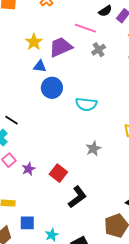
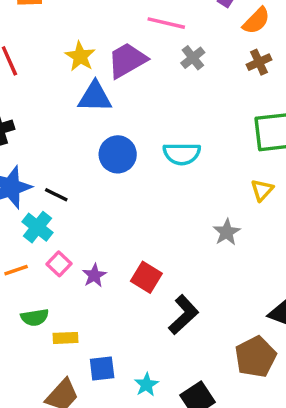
blue triangle: (40, 66) -> (95, 97), size x1.5
blue circle: (52, 88) -> (118, 154), moved
gray star: (93, 149) -> (227, 232), moved

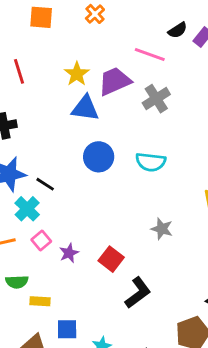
gray cross: (193, 58) -> (156, 99), moved, size x1.4
gray star: (227, 232) -> (162, 229), moved, turned -30

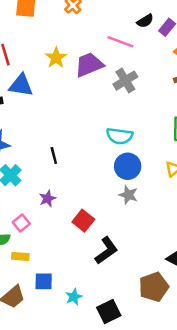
blue triangle: (85, 108) -> (21, 85), moved
blue circle: (99, 157) -> (128, 166), moved
black line: (45, 184) -> (54, 156), moved, turned 42
pink square: (41, 240) -> (21, 223), moved
purple star: (69, 253) -> (47, 199), moved

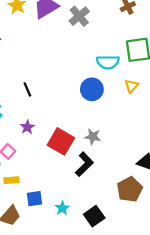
cyan semicircle: (120, 136) -> (108, 62), moved
gray star: (128, 195) -> (93, 137), moved
red square: (83, 221) -> (61, 141), size x1.4

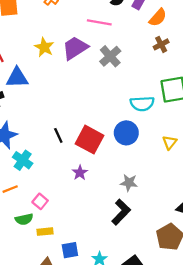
yellow triangle: (131, 86) -> (170, 142), moved
purple star: (27, 127) -> (80, 173), moved
red square: (61, 141) -> (90, 140), moved

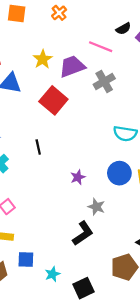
blue circle: (126, 133) -> (119, 173), moved
red square: (90, 140) -> (53, 100), moved
purple star: (80, 173) -> (78, 177), moved

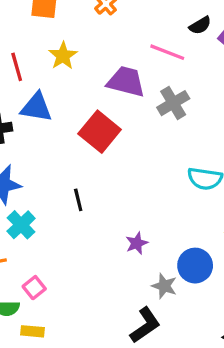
yellow star: (43, 59) -> (63, 56), moved
purple trapezoid: (72, 66) -> (126, 82), turned 36
blue circle: (119, 173) -> (195, 266), moved

